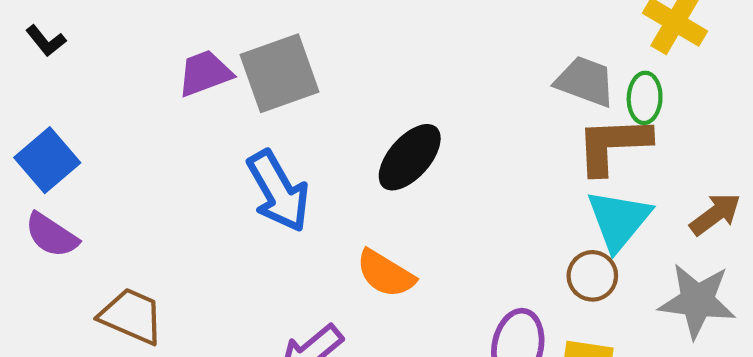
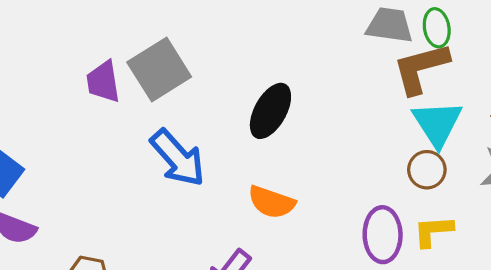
purple trapezoid: (205, 73) -> (103, 82), turned -66

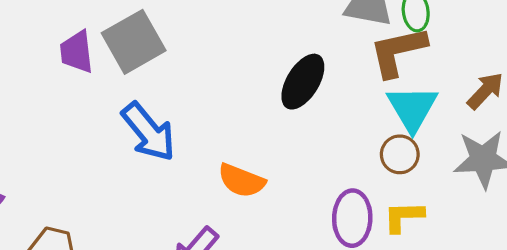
black ellipse: (270, 111) -> (303, 82), moved

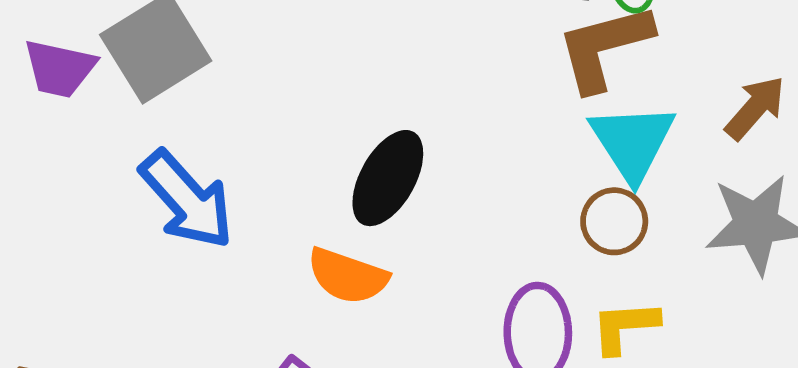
purple trapezoid: (77, 52) -> (60, 68), turned -69
black ellipse: (303, 82) -> (388, 178), moved

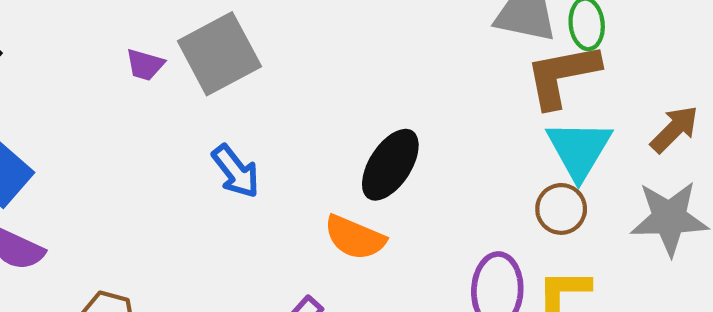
purple trapezoid: (60, 68) -> (145, 65), size x0.7
blue arrow: (187, 200) -> (236, 171), size x0.7

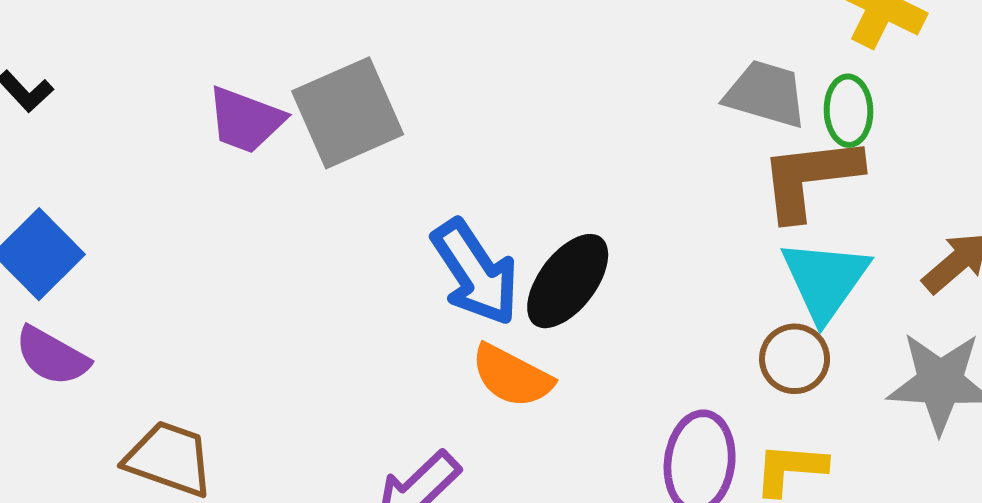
purple trapezoid: (145, 65) -> (246, 120), size x1.5
blue arrow: (236, 171) -> (475, 272), moved, size x1.4

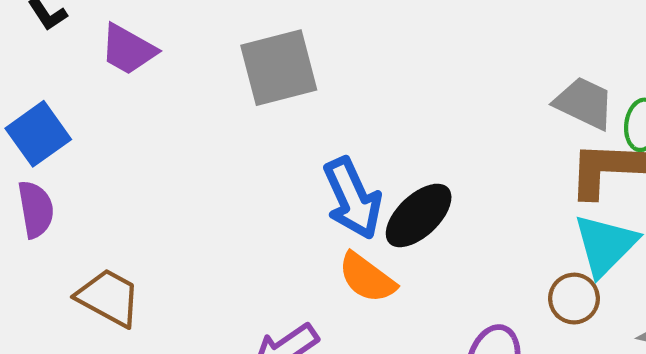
purple trapezoid: (246, 120) -> (128, 49), moved
purple semicircle: (52, 356) -> (36, 209), turned -138

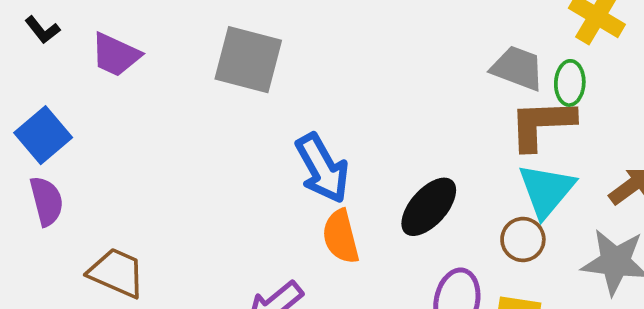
gray square: (279, 68) -> (248, 60), turned 34
black ellipse: (419, 215) -> (429, 207), moved
orange semicircle: (367, 278) -> (341, 237), turned 44

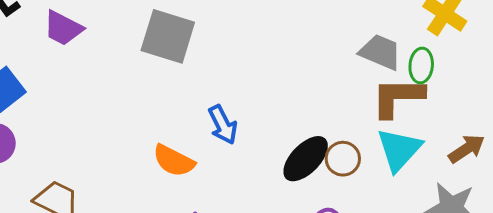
blue arrow: (322, 168) -> (223, 125), size x0.7
orange semicircle: (341, 237) -> (174, 161), moved, turned -51
brown circle: (523, 240) -> (343, 159), moved

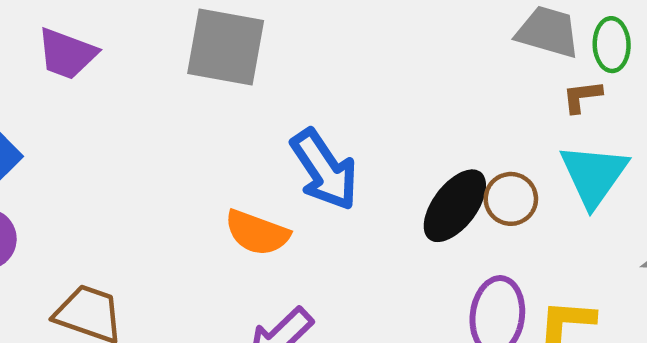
brown L-shape: (398, 97) -> (582, 96), size x0.5
blue arrow: (223, 125) -> (324, 170), size x1.4

